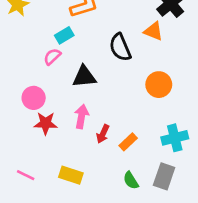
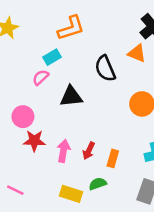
pink arrow: (82, 117) -> (63, 151), moved
orange rectangle: (128, 142) -> (113, 158), turned -30
yellow rectangle: (71, 175) -> (71, 194), moved
green semicircle: (131, 180) -> (98, 184), moved, turned 102

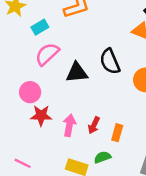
cyan rectangle: (52, 57) -> (40, 27), moved
black semicircle: (105, 69) -> (110, 61), moved
pink semicircle: (41, 77) -> (47, 54), size x1.5

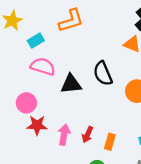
pink semicircle: (47, 54) -> (43, 66), turned 60

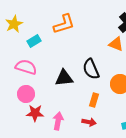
pink semicircle: (43, 66) -> (26, 67), moved
red arrow: (88, 135) -> (89, 122), moved, turned -104
orange rectangle: (110, 142) -> (94, 100), moved

